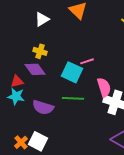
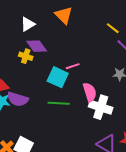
purple diamond: (35, 69) -> (37, 46), moved
purple semicircle: (43, 107) -> (18, 99), moved

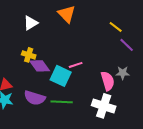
purple diamond: (37, 46) -> (40, 66), moved
pink semicircle: (90, 92) -> (108, 81), moved
purple semicircle: (18, 99) -> (35, 98), moved

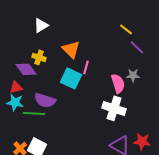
orange triangle: (67, 14) -> (71, 49), moved
pink line: (76, 65) -> (86, 67), turned -56
purple diamond: (40, 66) -> (26, 69), moved
green line: (62, 102) -> (34, 113), moved

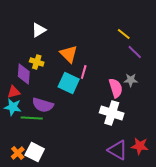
purple diamond: (26, 69) -> (24, 74), turned 40

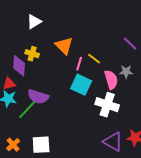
yellow line: (124, 34) -> (94, 59), moved
cyan square: (69, 83) -> (81, 85), moved
green line: (32, 118) -> (27, 110), turned -50
white square: (35, 152) -> (41, 145), moved, turned -30

